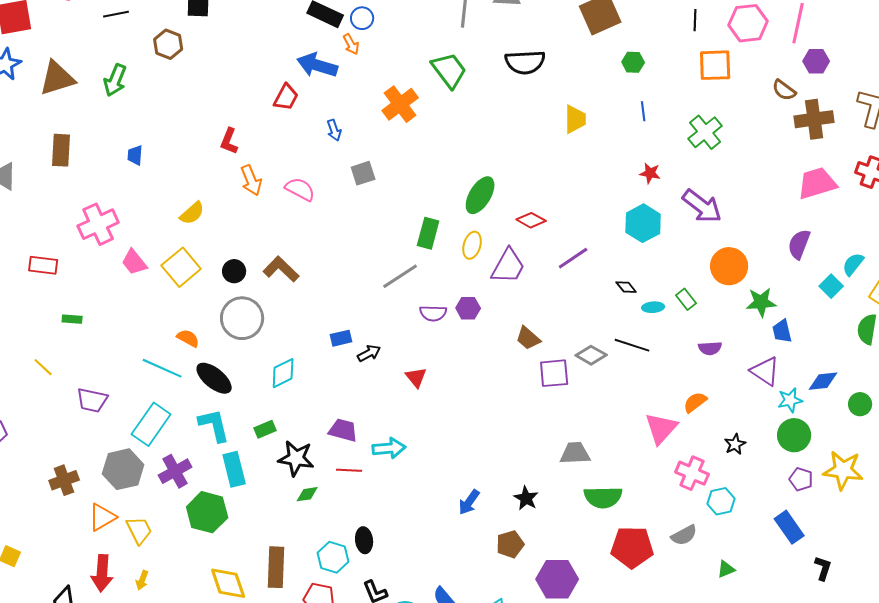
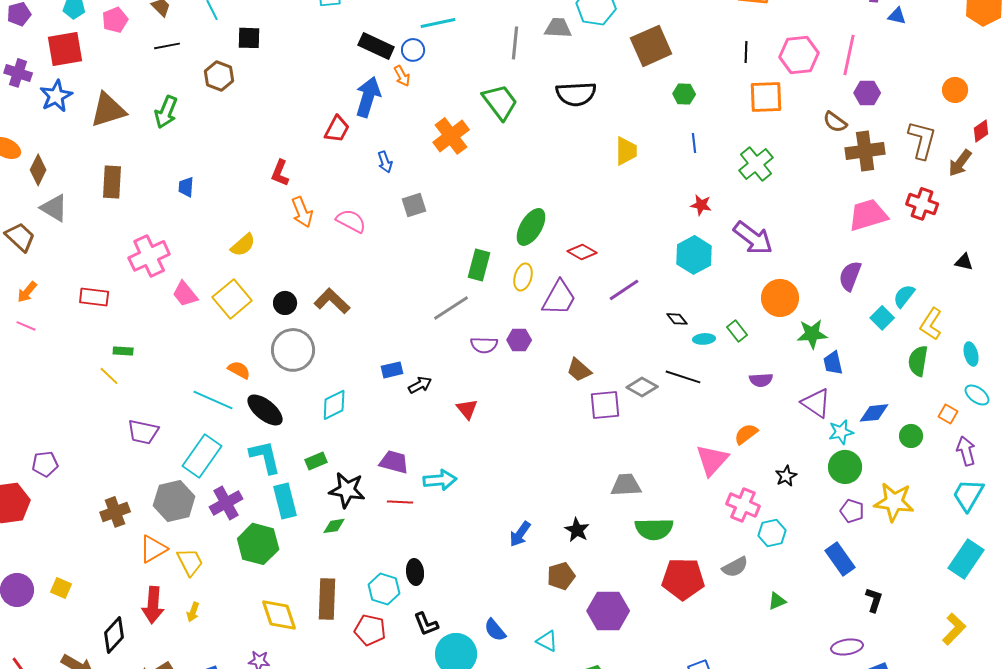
blue arrow: (317, 65) -> (368, 97), turned 90
yellow line: (43, 367) -> (109, 376), moved
green diamond: (307, 494) -> (334, 526), moved

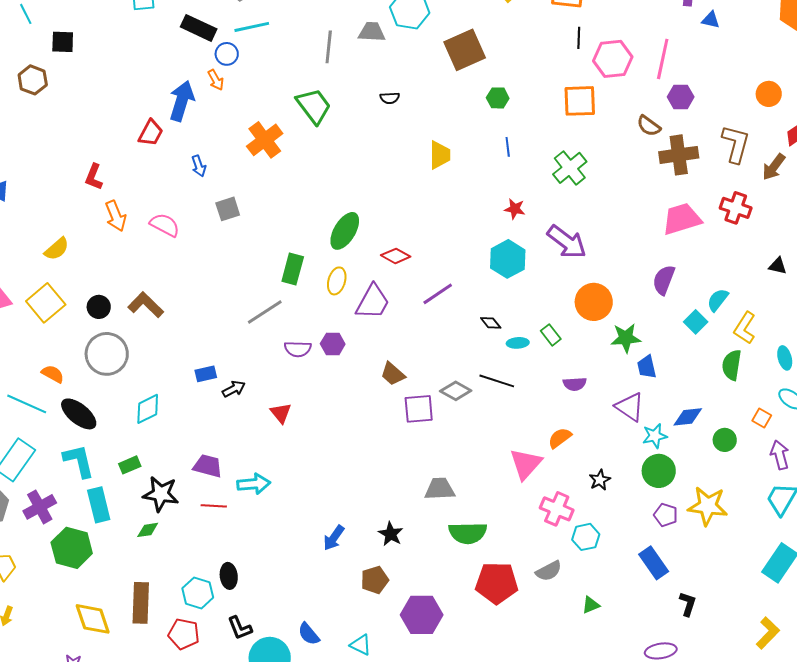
black rectangle: (376, 46) -> (199, 28), moved
black line: (746, 52) -> (579, 38), moved
black semicircle: (576, 94) -> (390, 98), size x0.5

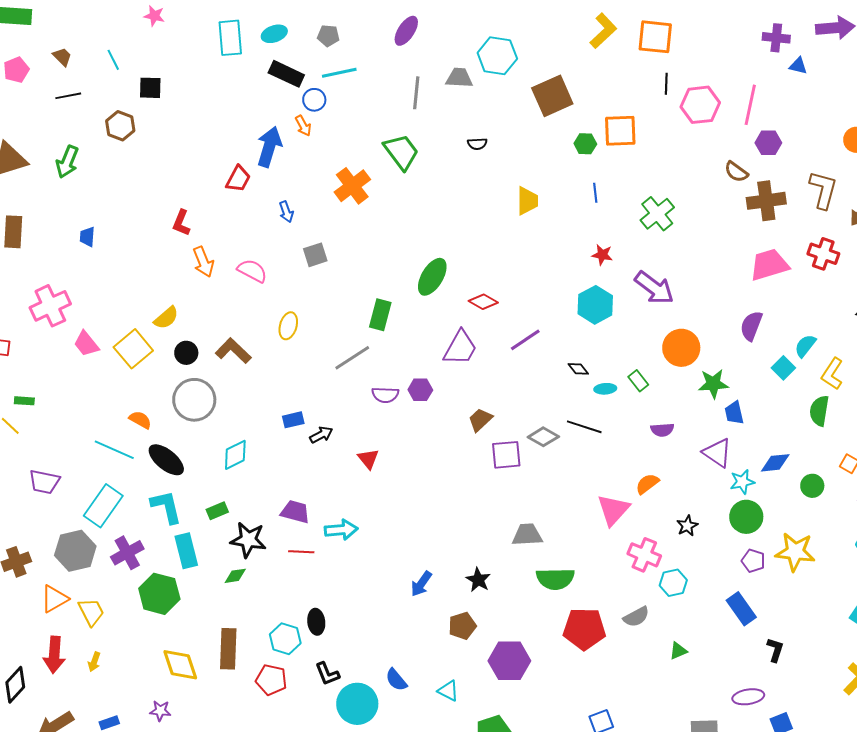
orange square: (580, 101) -> (620, 131), moved
yellow semicircle: (57, 249) -> (166, 318), moved
yellow ellipse: (337, 281) -> (288, 326), moved
brown trapezoid: (393, 374) -> (480, 420), turned 96

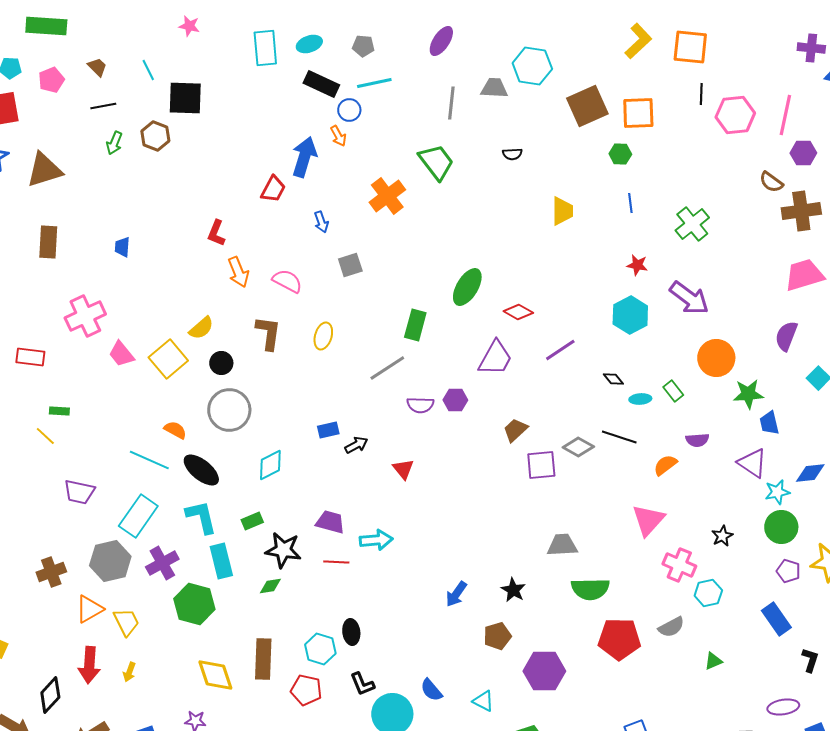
black square: (150, 88) -> (185, 98), size x1.5
orange square: (620, 131) -> (638, 113), moved
green arrow: (67, 162) -> (114, 143), moved, size x0.7
brown L-shape: (233, 351) -> (268, 333), moved, turned 54
orange semicircle: (647, 484) -> (665, 465), moved

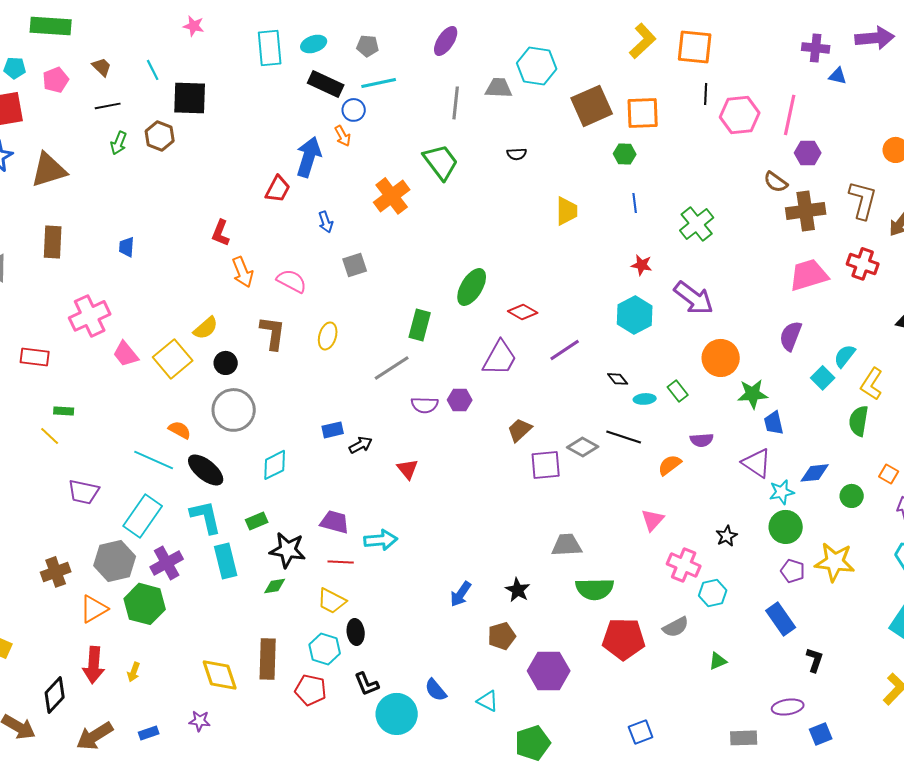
pink triangle: (648, 520) -> (653, 520), size x0.7
green hexagon: (194, 604) -> (145, 604), moved
yellow trapezoid: (126, 622) -> (332, 601), moved, turned 144

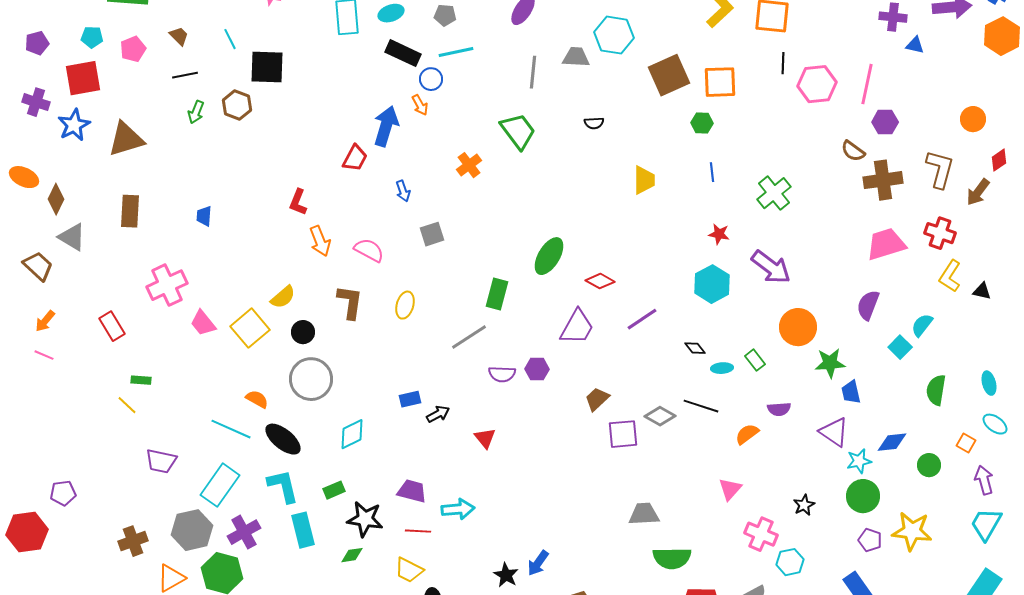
orange cross: (392, 196) -> (469, 165), size x0.7
red rectangle: (35, 357) -> (112, 326), turned 52
yellow L-shape: (872, 384) -> (950, 276), moved
black star: (518, 590) -> (506, 575), moved

